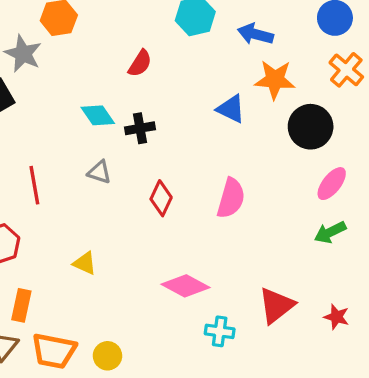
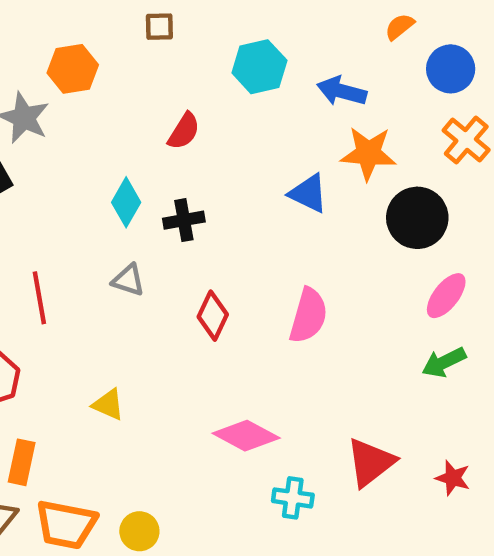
cyan diamond: (98, 115) -> (126, 202), turned 64

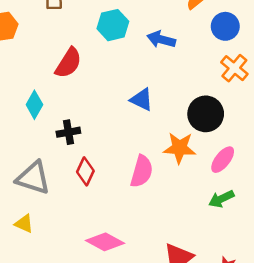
red semicircle: (184, 131) -> (68, 63), size x1.4
orange star: (368, 153) -> (180, 148), moved
black cross: (184, 220) -> (68, 132), moved
gray triangle: (128, 280) -> (33, 178), moved, size x1.8

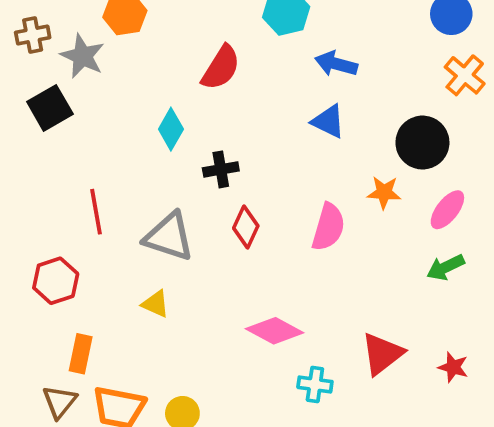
blue arrow: (161, 39) -> (336, 64), moved
orange star: (180, 148) -> (384, 192), size x0.7

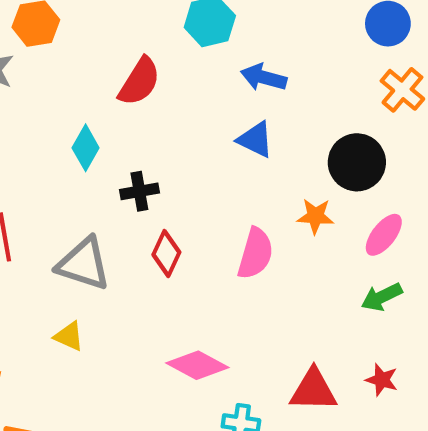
red triangle: (382, 354) -> (313, 390), turned 39
red star: (453, 367) -> (382, 380), moved

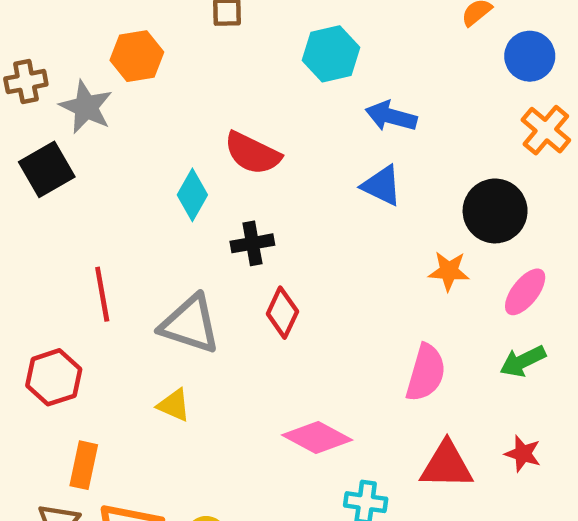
red semicircle: (139, 82) -> (252, 153), moved, turned 84
pink semicircle: (255, 253) -> (426, 373), moved

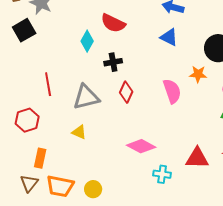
gray triangle: (190, 324) -> (86, 97), turned -32
pink semicircle: (426, 373) -> (172, 91), moved, turned -35

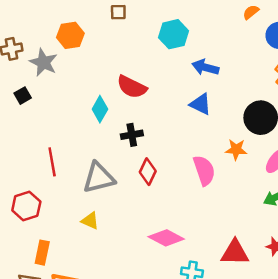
black square: (24, 30) -> (23, 96), size x0.6

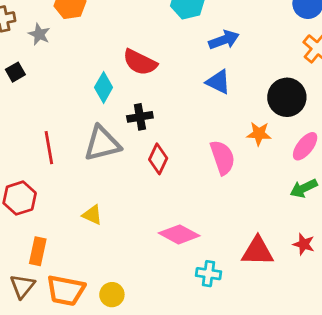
gray star: (43, 62) -> (39, 34), size x0.7
blue arrow: (205, 67) -> (224, 40), turned 145
gray triangle: (99, 178) -> (102, 143), moved

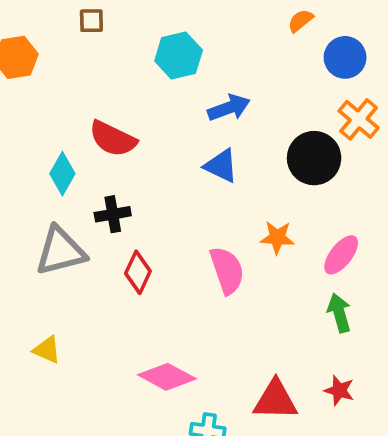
black circle: (287, 97) -> (314, 158), moved
green arrow: (304, 188) -> (339, 313), turned 100

